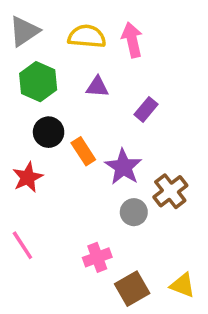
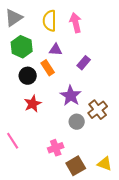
yellow semicircle: (87, 36) -> (50, 21), turned -95
orange rectangle: (83, 151) -> (48, 68), moved
red star: (28, 177) -> (33, 104), moved

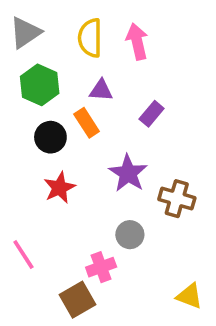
brown cross: (98, 110) -> (177, 199), turned -36
gray circle: (77, 122) -> (130, 235), moved
brown square: (76, 166) -> (78, 300), moved

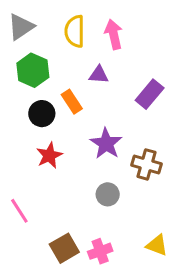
purple triangle: (101, 90) -> (99, 75), moved
purple rectangle: (152, 114) -> (150, 94), moved, size x1.4
pink cross: (101, 267) -> (100, 251), moved

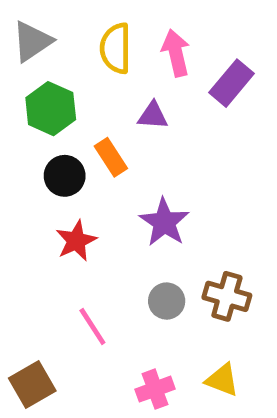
purple rectangle: (150, 94) -> (232, 83), moved
brown cross: (147, 164) -> (227, 296), moved
pink line: (19, 211) -> (92, 327), moved
yellow triangle: (157, 245) -> (222, 380), moved
brown square: (64, 248) -> (32, 384), moved

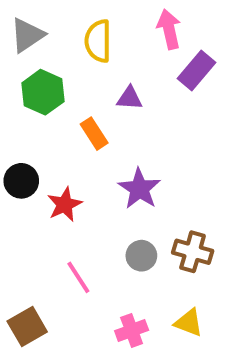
pink arrow: (176, 53) -> (169, 29), moved
black circle: (65, 176) -> (21, 181), moved

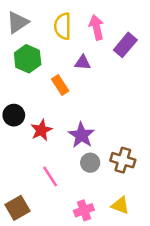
pink arrow: (169, 29) -> (96, 27), moved
purple star: (139, 189) -> (81, 135), moved

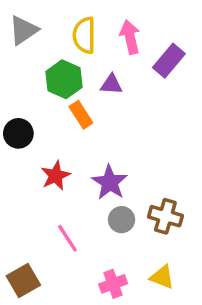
green hexagon: (28, 59) -> (64, 79), moved
black circle: (14, 115) -> (18, 133), moved

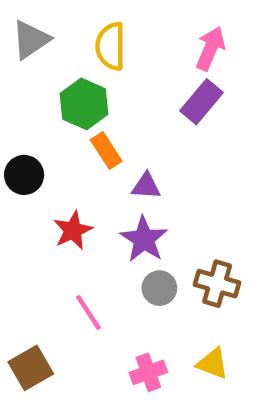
pink arrow: (130, 37) -> (210, 48), moved, turned 36
purple rectangle: (169, 61) -> (202, 102), moved
purple triangle: (111, 84) -> (146, 186), moved

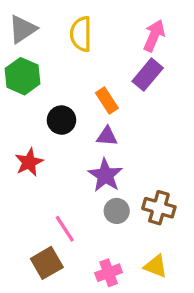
green hexagon: (84, 104) -> (23, 76), moved
orange rectangle: (106, 151) -> (107, 101), moved
black circle: (24, 175) -> (61, 120), moved
red star: (73, 230) -> (29, 162), moved
brown square: (31, 368) -> (47, 263), moved

